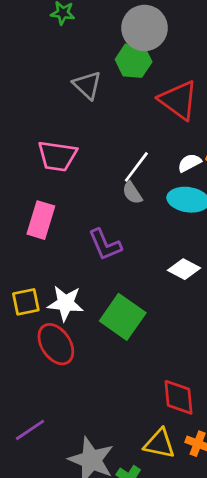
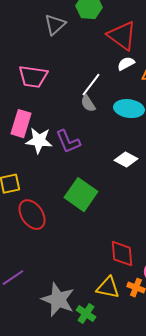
gray triangle: (87, 85) -> (55, 25), turned 35
white semicircle: (189, 163) -> (126, 64), moved
white star: (65, 303) -> (39, 141), moved

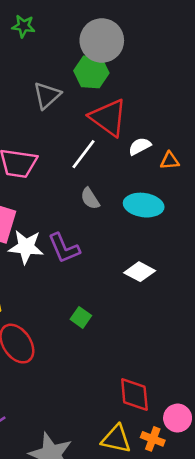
red triangle: (122, 36) -> (108, 118), moved
white line: (91, 85) -> (84, 154), moved
green square: (81, 195) -> (81, 317), size x0.5

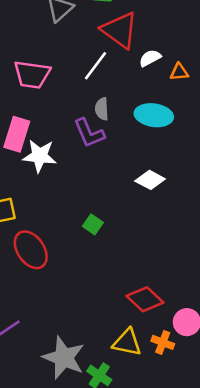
gray semicircle: (90, 199) -> (102, 109), turned 30
purple L-shape: (64, 248) -> (89, 133), moved
red diamond: (134, 394) -> (145, 299), turned -42

